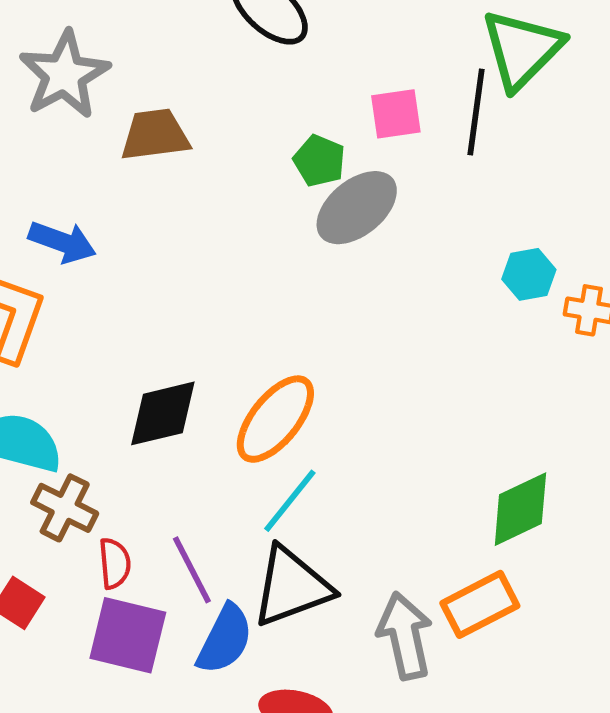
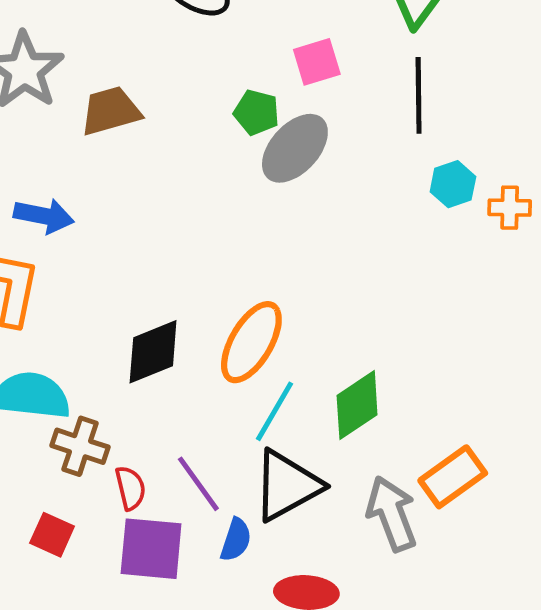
black line: (476, 112) -> (419, 95), moved
green diamond: (520, 509) -> (357, 405), moved
blue semicircle: (225, 639) -> (236, 540), size x0.7

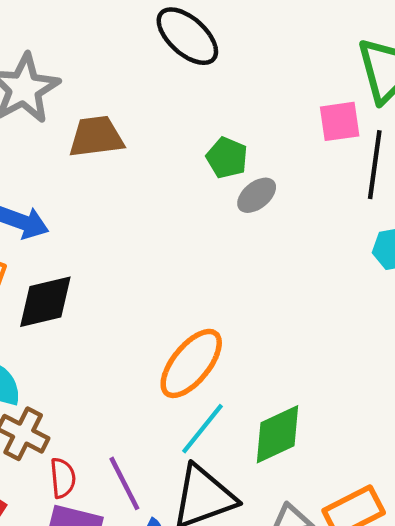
pink square: (317, 62) -> (340, 121), moved
gray ellipse: (295, 148) -> (257, 195), size x0.6
black diamond: (153, 352) -> (45, 302), moved

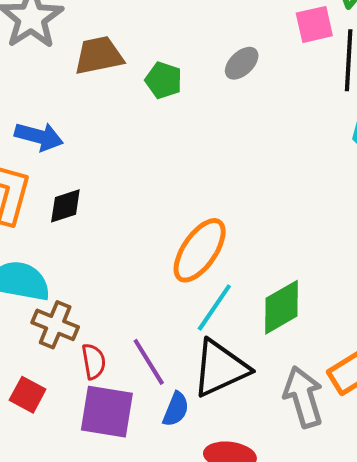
green pentagon: (227, 158) -> (164, 80), moved
gray ellipse: (257, 195) -> (242, 63), moved
black diamond: (45, 302) -> (65, 206), size x0.7

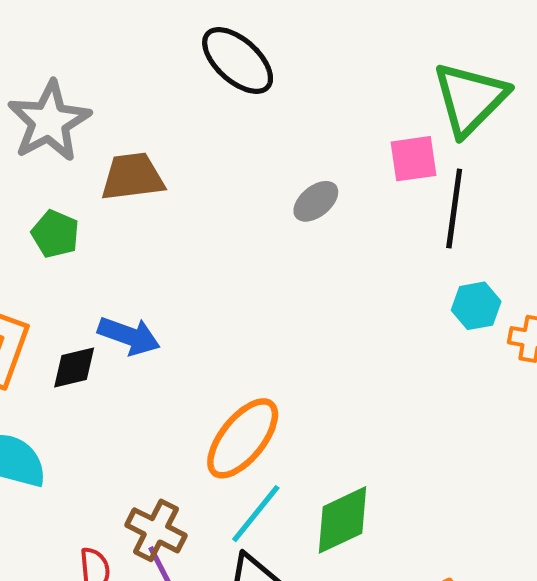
green pentagon: (164, 80) -> (55, 234), moved
blue arrow: (39, 136) -> (129, 336), moved
brown cross: (55, 325) -> (156, 530), moved

